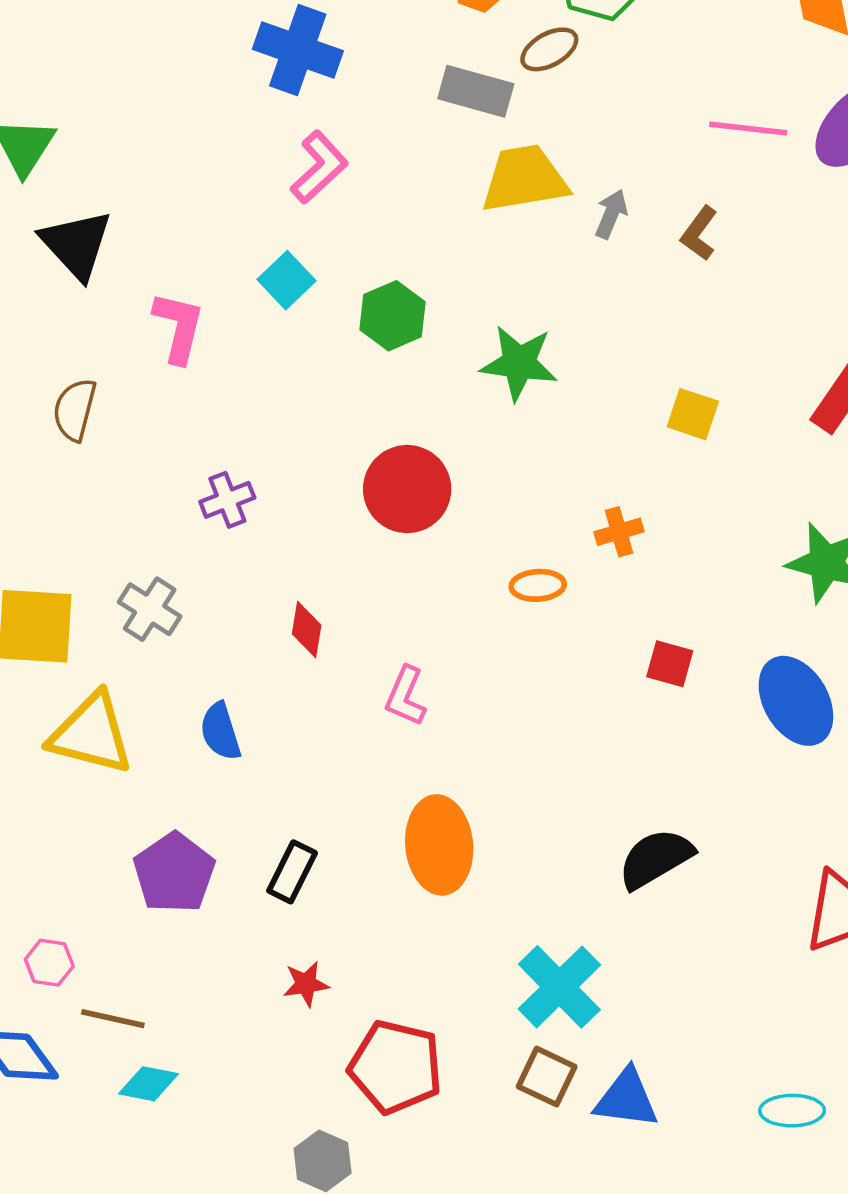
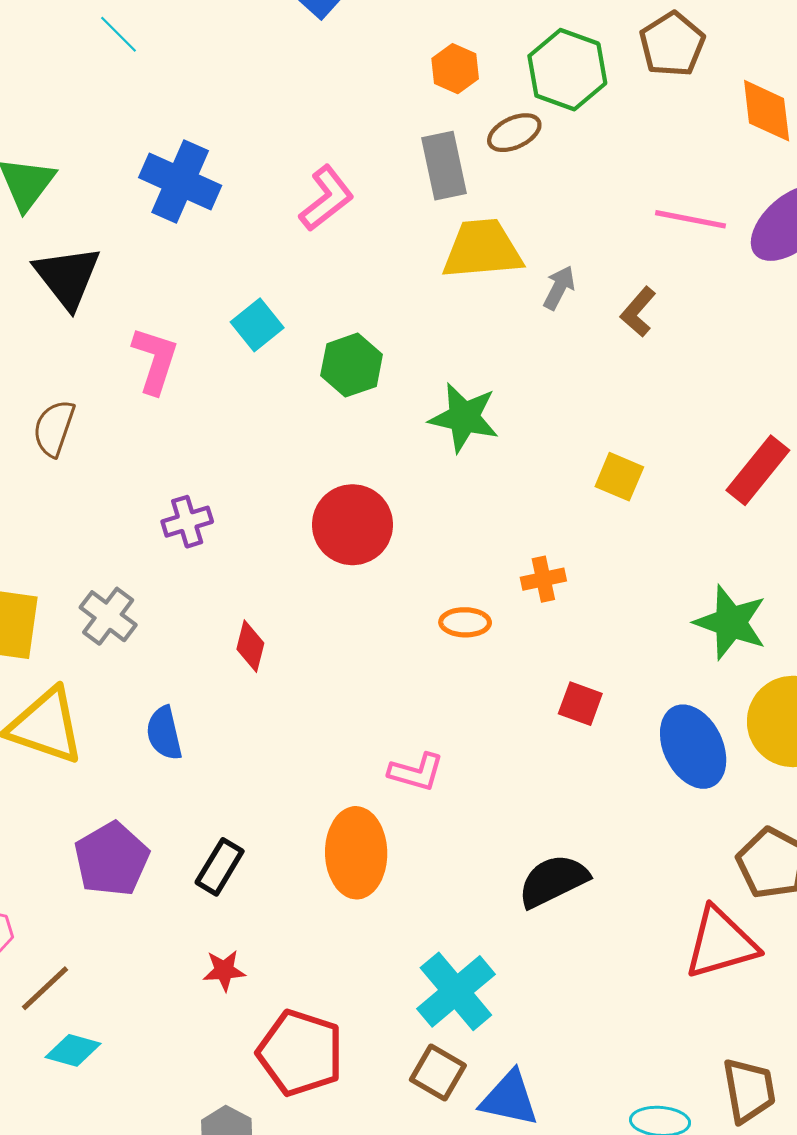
blue cross: (298, 50) -> (180, 182), moved
gray rectangle: (476, 91) -> (444, 166), turned 58
pink L-shape: (319, 167) -> (327, 198), moved
pink L-shape: (406, 696) -> (416, 772), moved, turned -102
brown line: (113, 1019) -> (45, 988), turned -60

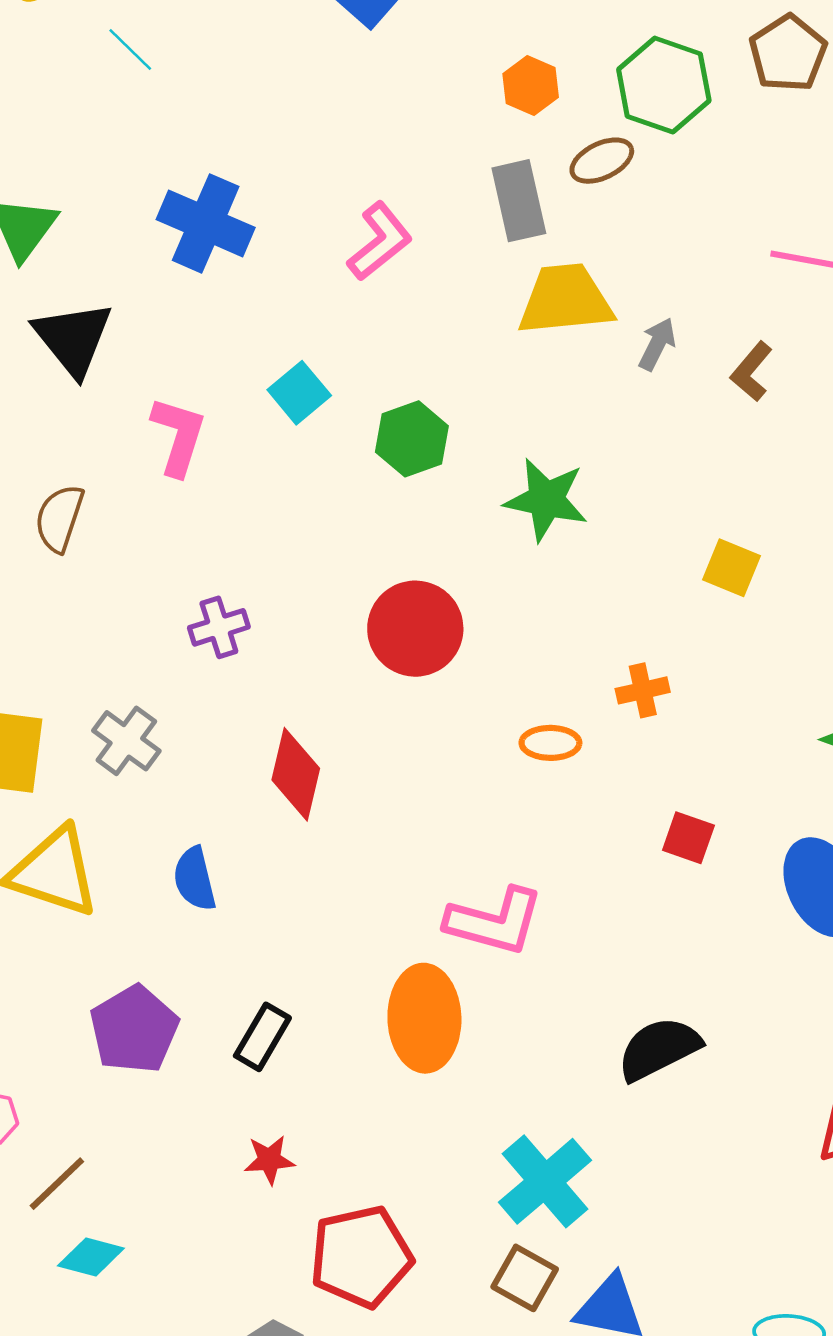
red diamond: (250, 646) -> (296, 774), size x1.5
pink L-shape: (416, 772) -> (495, 921), size x1.5
red pentagon: (300, 1053) -> (361, 1257), turned -30

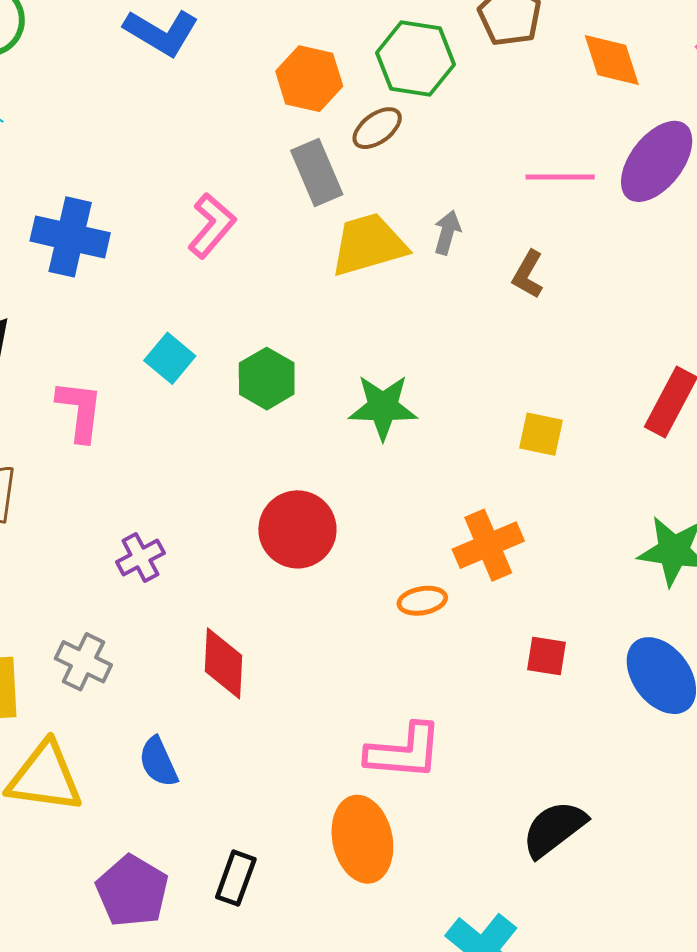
orange hexagon: (531, 85) -> (309, 79), size x1.4
gray arrow: (657, 344) -> (447, 232), moved
orange cross: (643, 690) -> (488, 545), size x1.6

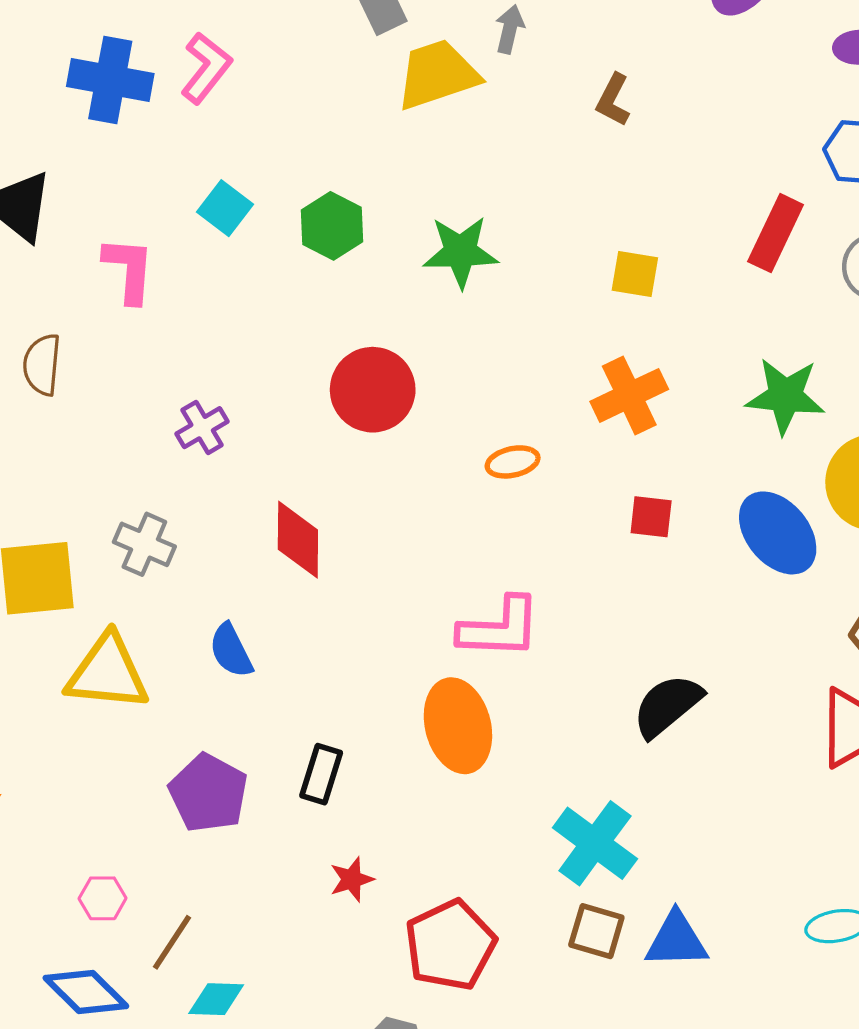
pink L-shape: (212, 226) -> (206, 68), moved
gray arrow: (447, 232) -> (510, 29), moved
orange cross: (488, 545) -> (629, 395), moved

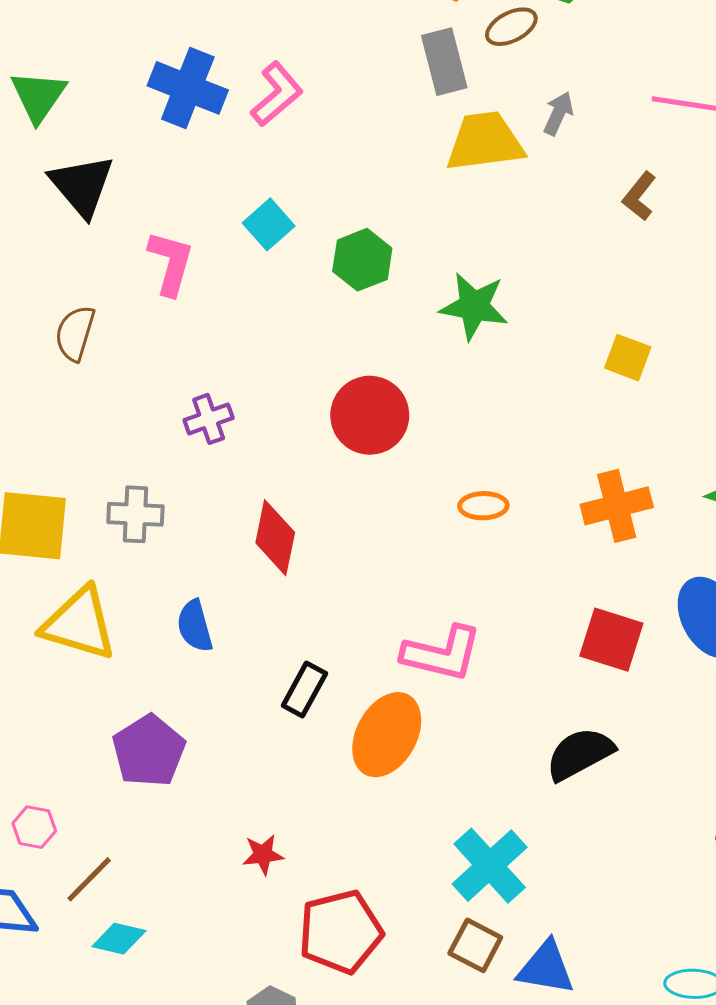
orange cross: (629, 395) -> (617, 506), moved
red square: (651, 517) -> (611, 640), moved, size x1.5
gray cross: (144, 544) -> (135, 514), turned -32
orange ellipse: (458, 726) -> (387, 735), turned 32
black rectangle: (321, 774) -> (304, 690), moved

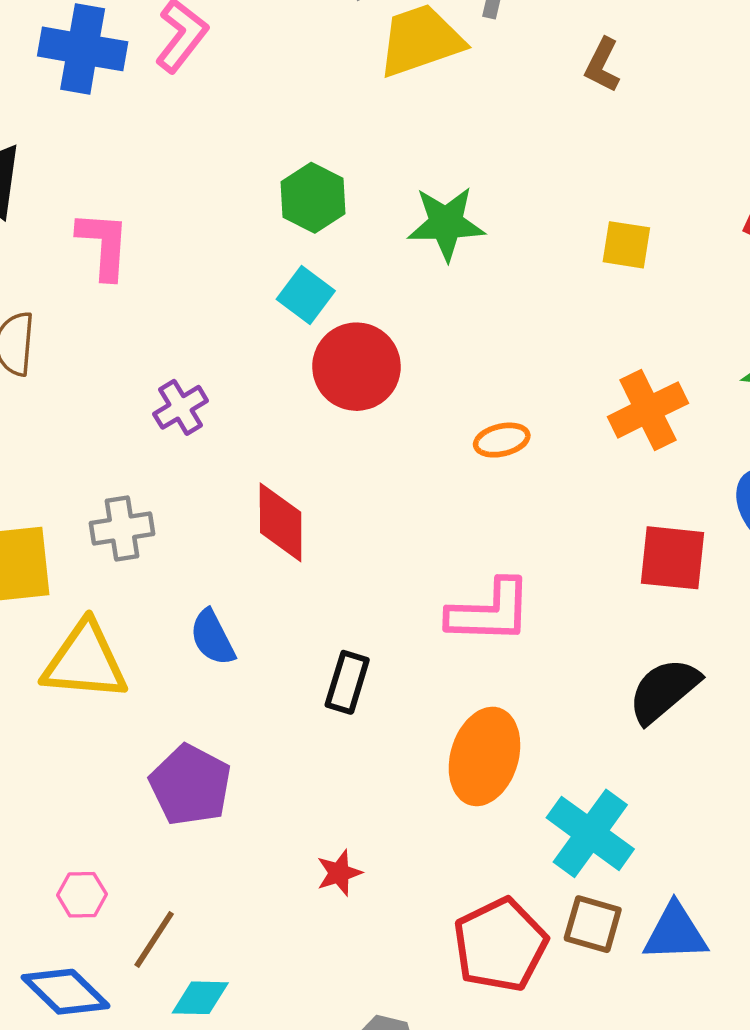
cyan square: (269, 224) -> (306, 295), moved
orange ellipse: (387, 735) -> (484, 756), moved
red pentagon: (341, 932) -> (500, 945), moved

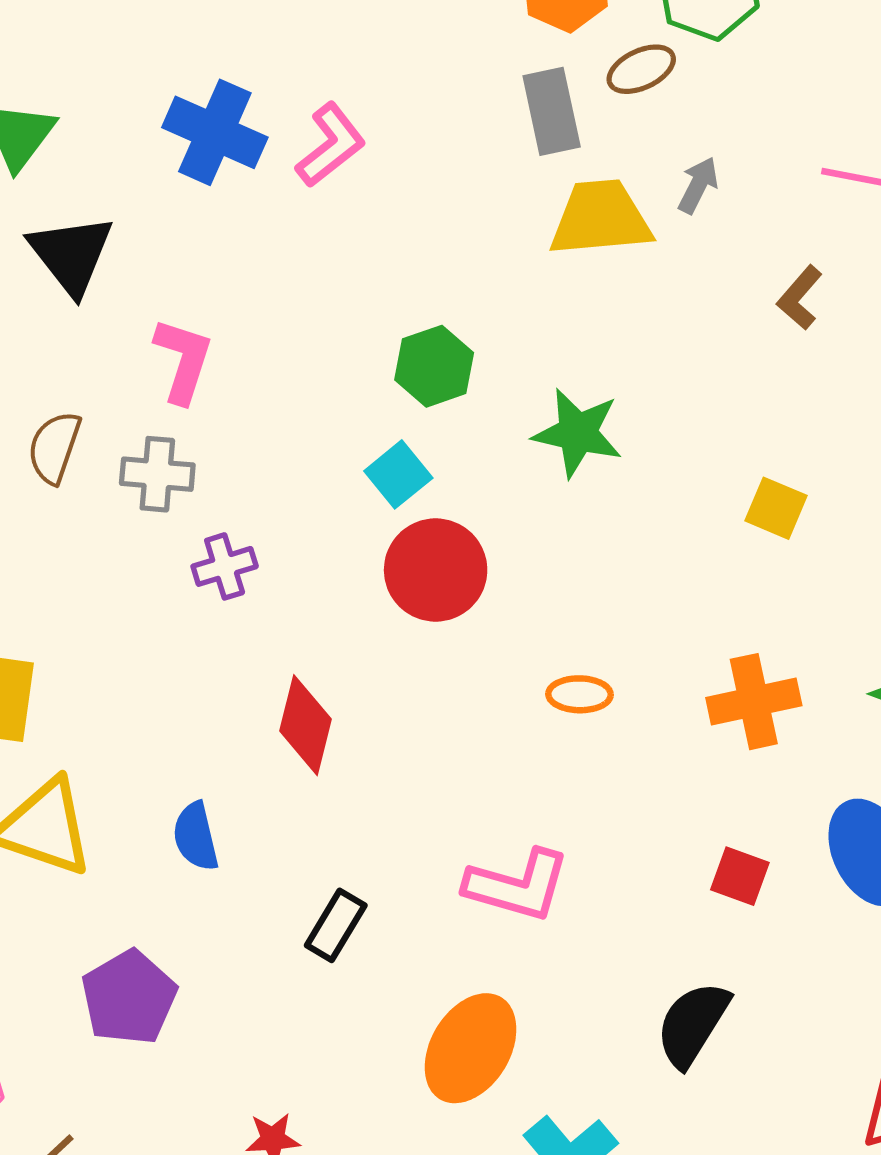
gray cross: (122, 529) -> (157, 474), moved
red square: (672, 558) -> (740, 876), size x0.7
black semicircle: (664, 690) -> (693, 1024), turned -32

